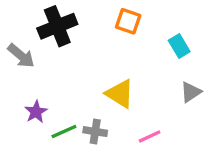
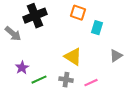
cyan rectangle: (179, 46) -> (97, 28), moved, turned 48
gray cross: (95, 132) -> (66, 80), moved

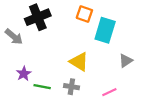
cyan rectangle: (97, 28) -> (105, 30), size x1.6
green line: (39, 80) -> (42, 87), turned 35
pink line: (91, 83) -> (109, 92), moved

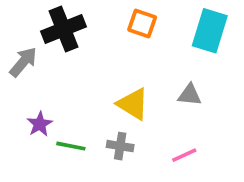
cyan rectangle: (105, 30) -> (210, 31), moved
gray arrow: (14, 37) -> (23, 62), turned -90
gray triangle: (126, 61) -> (190, 95), moved, turned 40

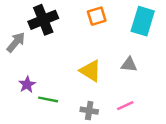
orange square: (142, 24) -> (97, 16), turned -36
gray cross: (120, 146) -> (89, 111), moved

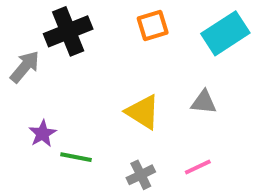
cyan rectangle: (143, 21) -> (225, 33), turned 40
gray cross: (89, 111) -> (141, 175), turned -35

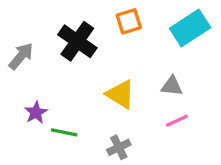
black cross: (68, 31) -> (77, 41), moved, turned -33
pink line: (198, 167) -> (177, 121), moved

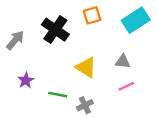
green line: (64, 132) -> (58, 95), moved

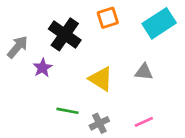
purple star: (26, 80) -> (43, 68), moved
pink line: (126, 86) -> (144, 122), moved

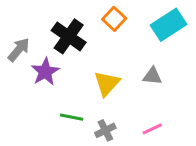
orange square: (108, 18) -> (114, 19), turned -30
purple star: (43, 68) -> (45, 72), size x1.4
yellow triangle: (101, 79) -> (107, 83), turned 40

